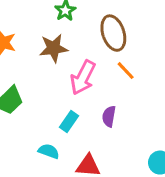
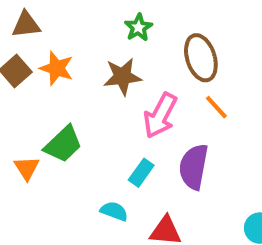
purple semicircle: (109, 116) -> (194, 167), size x1.6

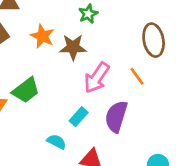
brown ellipse: (201, 58) -> (154, 40), moved
orange star: (57, 68) -> (42, 36), moved

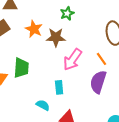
green trapezoid: (26, 90) -> (21, 68), turned -50
cyan rectangle: (79, 117) -> (59, 87), turned -48
purple semicircle: (116, 117) -> (98, 82), moved

